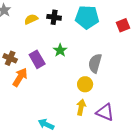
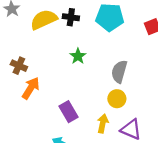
yellow semicircle: (31, 19) -> (44, 20), size x1.6
purple rectangle: (37, 59) -> (68, 112), moved
yellow circle: (85, 84) -> (117, 99), moved

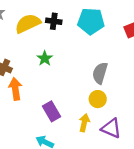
green star: (78, 56) -> (45, 58), moved
orange arrow: (31, 88) -> (15, 89), turned -40

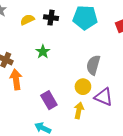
yellow semicircle: (28, 23) -> (27, 20), size x0.6
yellow circle: (98, 99) -> (83, 87), moved
purple triangle: (111, 128) -> (104, 97), moved

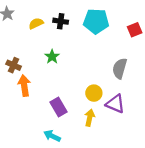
gray semicircle: (93, 65) -> (120, 68), moved

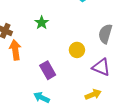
yellow circle: (94, 93) -> (77, 50), moved
yellow arrow: (90, 118) -> (93, 94), moved, turned 56

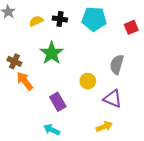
green star: (42, 23) -> (52, 53), size x1.6
orange arrow: (15, 50) -> (25, 81), turned -30

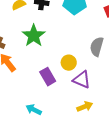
purple triangle: (113, 99) -> (82, 80), moved
purple rectangle: (58, 102) -> (48, 77), moved

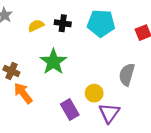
purple triangle: (82, 80) -> (109, 113), turned 42

